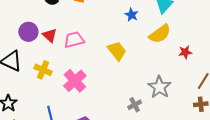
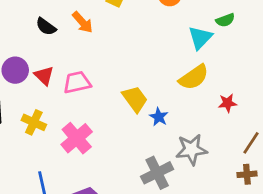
blue star: (132, 15) -> (159, 117), moved
gray star: (159, 87) -> (191, 149), turned 30
gray cross: (135, 105) -> (157, 173), size x1.6

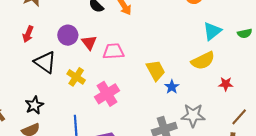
green semicircle: (225, 20) -> (245, 33), moved

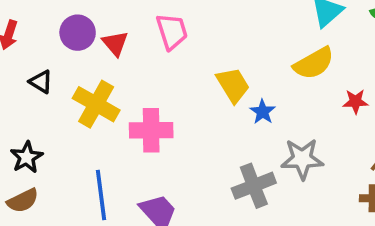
pink trapezoid: (113, 51) -> (172, 31), moved, turned 80
black triangle: (45, 62) -> (41, 82), size x0.6
yellow cross: (76, 77) -> (96, 104), size x1.4
pink cross: (107, 94) -> (151, 130), turned 35

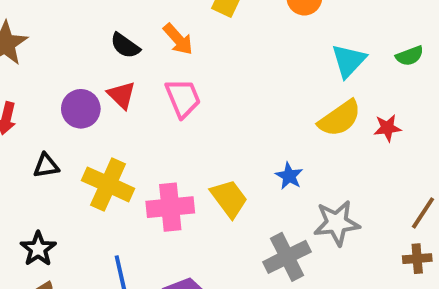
red triangle: (115, 43) -> (122, 95), moved
black triangle: (41, 82) -> (46, 166), turned -35
yellow trapezoid: (233, 85) -> (229, 198), moved
red star: (356, 101) -> (387, 128), moved

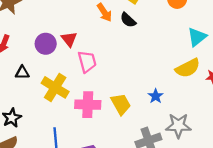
black semicircle: (125, 46) -> (128, 20), moved
pink trapezoid: (183, 98) -> (87, 62), moved

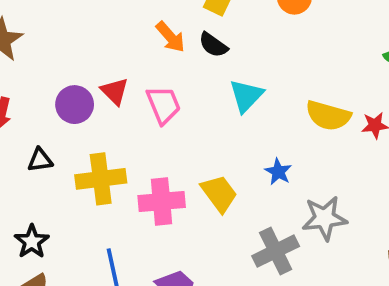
cyan triangle: (197, 37) -> (246, 96), moved
pink trapezoid: (87, 62) -> (163, 105), moved
yellow semicircle: (188, 68) -> (328, 116), turned 50
yellow cross: (55, 87) -> (101, 179), turned -32

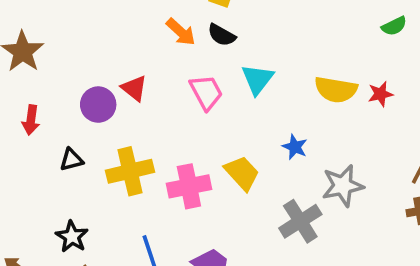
pink trapezoid: (163, 105) -> (206, 92), moved

